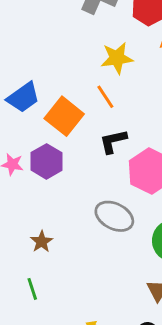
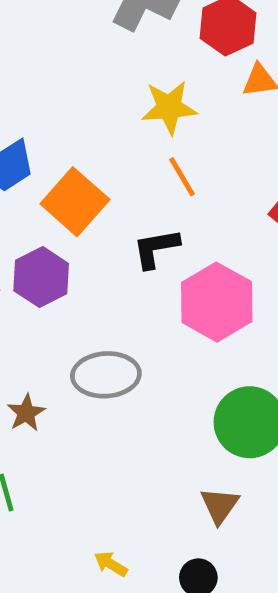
orange line: (105, 97) -> (182, 177), moved
gray ellipse: (114, 216) -> (106, 375), moved, turned -33

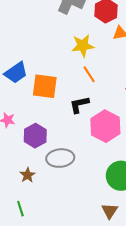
orange square: (75, 202) -> (45, 86), turned -32
purple hexagon: (41, 277) -> (35, 136), moved

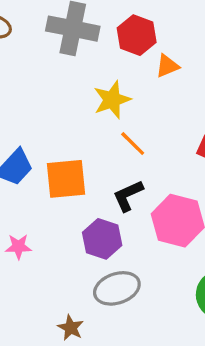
purple hexagon: (35, 136) -> (102, 239), moved

